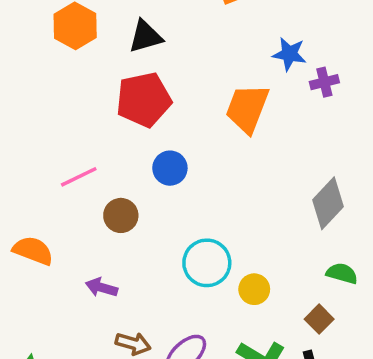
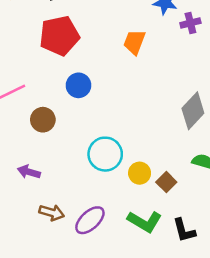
orange trapezoid: (247, 108) -> (134, 42), size x0.7
brown square: (319, 319) -> (166, 182), moved

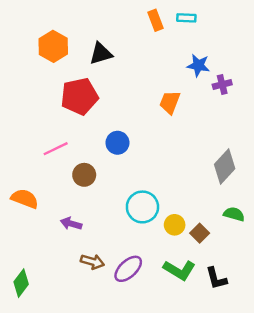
red pentagon: (59, 36) -> (79, 96), moved

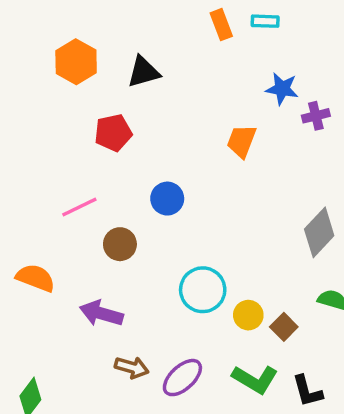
red pentagon: (79, 96) -> (113, 133), size x0.7
purple arrow: (71, 224) -> (101, 313), size x1.4

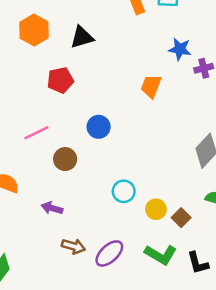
cyan circle: (203, 290) -> (124, 191), size x0.7
purple arrow: (101, 313) -> (52, 208), size x0.7

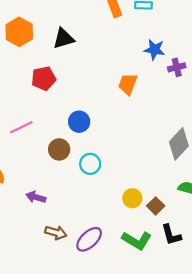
brown circle: (65, 159) -> (59, 149), moved
cyan circle: (124, 191) -> (90, 164), moved
black L-shape: (198, 263) -> (171, 235), moved

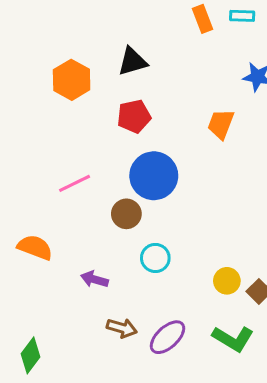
orange hexagon: (19, 32) -> (72, 80), moved
red pentagon: (44, 78) -> (134, 116), moved
blue circle: (79, 122) -> (154, 176), size x1.6
cyan circle: (90, 164) -> (155, 258), moved

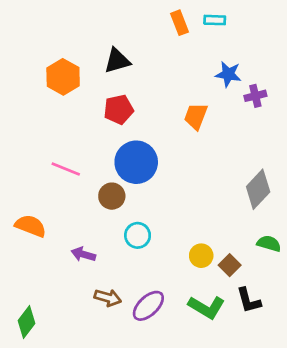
pink line: (75, 183) -> (66, 169), turned 48

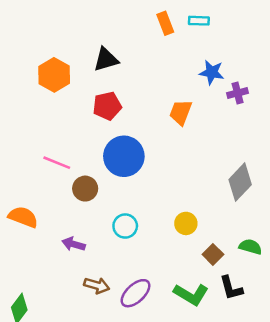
brown circle: (112, 196) -> (85, 189), moved
green semicircle: (269, 243) -> (250, 247), moved
yellow circle: (201, 256) -> (186, 223), moved

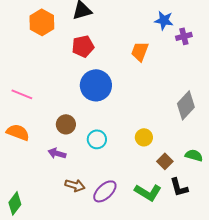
pink line: (57, 163) -> (22, 94), moved
brown circle: (85, 189) -> (66, 124), moved

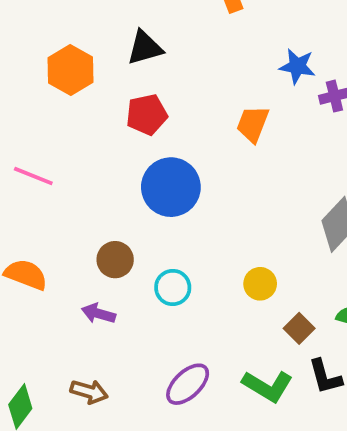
pink line: (22, 94) -> (33, 176), moved
brown arrow: (75, 185) -> (89, 392), moved

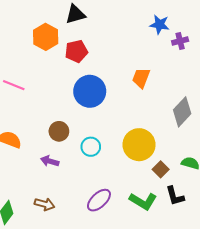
orange hexagon: (70, 70) -> (46, 37), moved
orange trapezoid: (253, 124) -> (141, 78), moved
yellow circle: (260, 284) -> (139, 145), size x1.8

